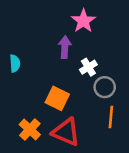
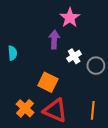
gray circle: (105, 87) -> (96, 66), moved
orange line: (111, 117) -> (93, 110), moved

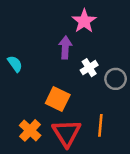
cyan semicircle: (13, 53) -> (15, 64), turned -32
red triangle: (55, 110) -> (67, 133), turned 35
orange line: (93, 110) -> (100, 125), moved

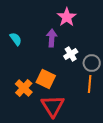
cyan semicircle: (15, 64) -> (16, 39), moved
orange line: (100, 125) -> (90, 84), moved
orange cross: (30, 130) -> (24, 88), moved

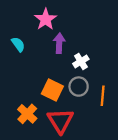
pink star: (67, 17) -> (46, 19), moved
gray circle: (92, 63) -> (79, 87), moved
orange cross: (24, 88) -> (27, 114), moved

